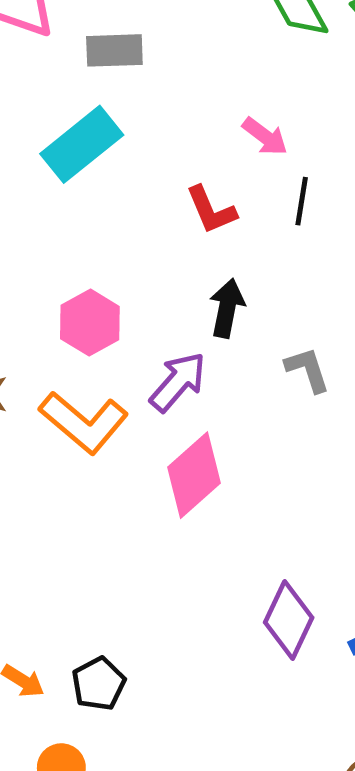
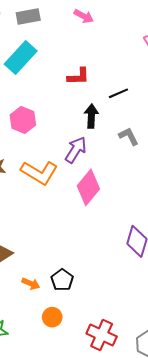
pink arrow: (265, 136) -> (84, 16), moved
black line: (302, 201) -> (118, 93), moved, turned 66
red L-shape: (211, 210) -> (78, 76), turned -60
pink hexagon: (90, 323) -> (23, 120), moved

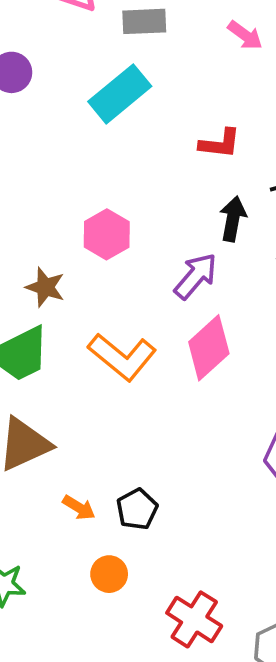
pink hexagon: (23, 120) -> (107, 234), moved
orange L-shape: (39, 173) -> (122, 357), moved

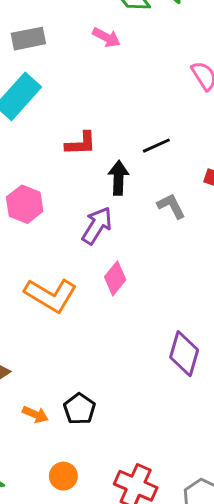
red L-shape: (220, 144) -> (81, 144), moved
pink diamond: (209, 348) -> (115, 278), size x0.7
orange circle: (109, 574) -> (63, 476), moved

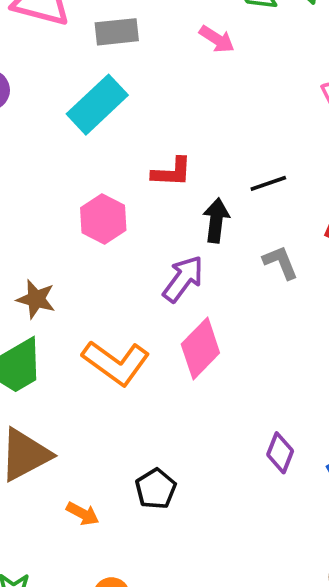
pink hexagon: (25, 204) -> (103, 219), moved
pink diamond: (115, 278) -> (200, 349), size x1.4
purple diamond: (184, 354) -> (280, 453), size x0.7
black pentagon: (80, 409) -> (156, 489), moved

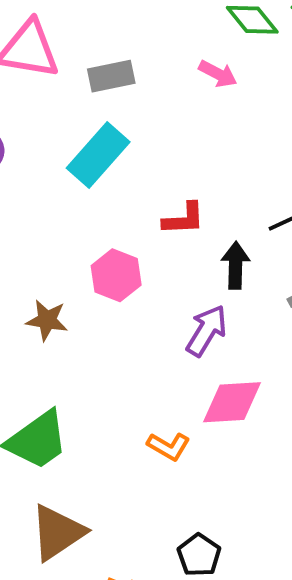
brown star: (36, 299) -> (47, 320), moved
pink diamond: (200, 349) -> (232, 402), turned 48
orange L-shape: (116, 363) -> (169, 446), moved, size x0.6

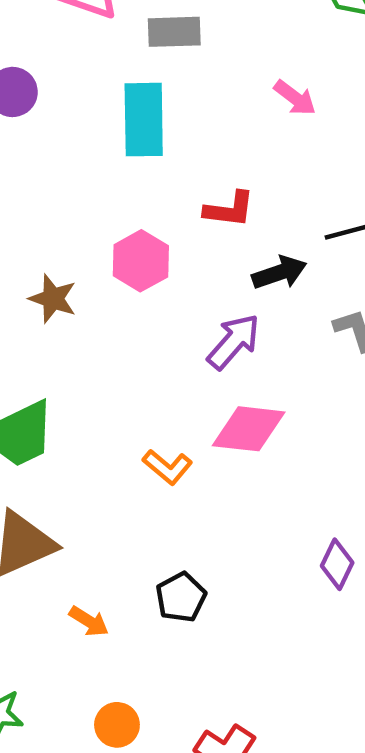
pink arrow: (218, 74) -> (295, 98), moved
cyan rectangle: (98, 155) -> (144, 120), turned -52
black arrow: (235, 265) -> (279, 273), turned 60

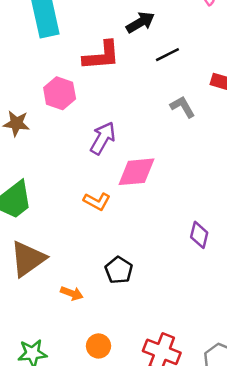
red L-shape: (229, 209) -> (102, 56), size x1.4
black arrow: (279, 273) -> (140, 22), moved
purple arrow: (234, 342) -> (103, 138), moved

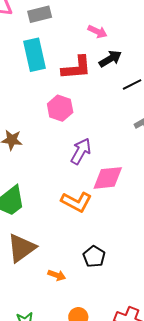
red L-shape: (102, 56) -> (76, 68), moved
pink hexagon: (60, 93) -> (60, 108), moved
orange L-shape: (97, 201) -> (76, 202), size x1.4

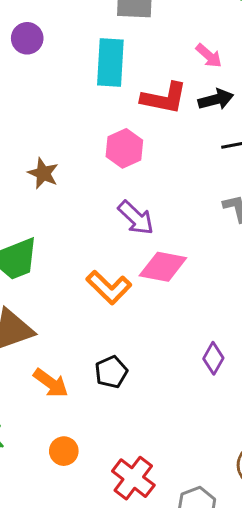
purple arrow: (81, 151) -> (136, 218), turned 88
orange arrow: (57, 275) -> (51, 383), size x1.4

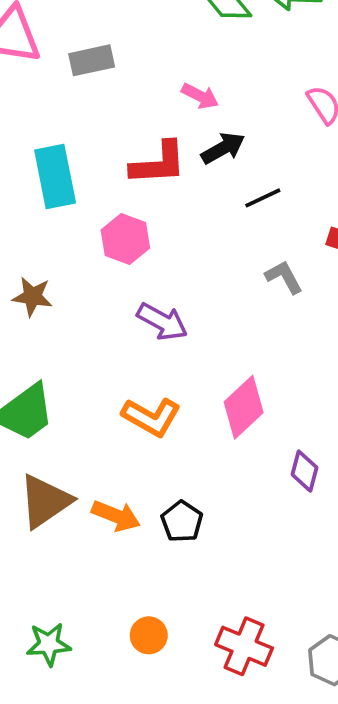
cyan rectangle: (110, 62) -> (55, 177), moved
pink diamond: (163, 267) -> (244, 407), moved, turned -39
orange arrow: (51, 383) -> (116, 516), moved

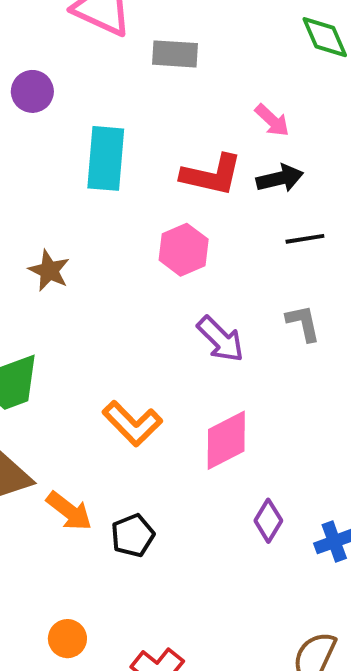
pink hexagon: (125, 239) -> (184, 250), moved
purple arrow: (162, 322) -> (220, 339), moved

